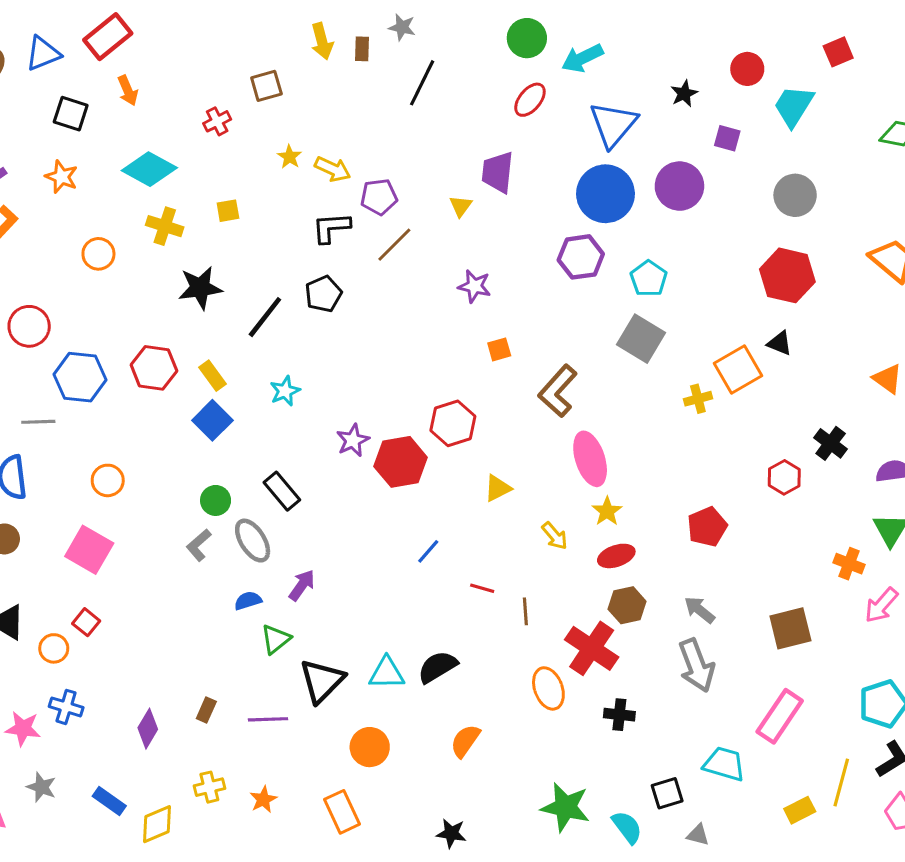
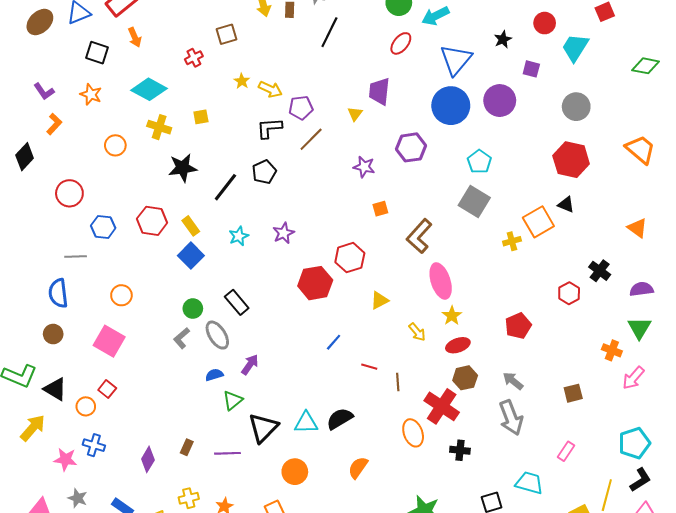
purple hexagon: (581, 257) -> (411, 147), moved
blue hexagon: (80, 377) -> (103, 227), size x0.7
purple star: (353, 440) -> (284, 233), moved
brown square: (790, 628) -> (573, 393), size x0.7
pink rectangle: (780, 716) -> (566, 451), size x0.6

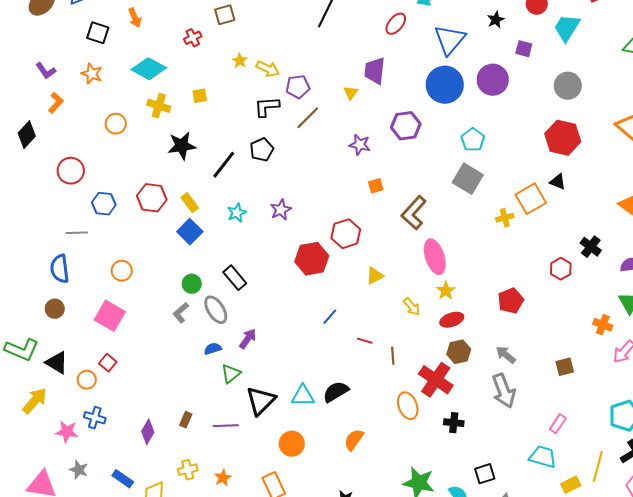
cyan trapezoid: (529, 483) -> (543, 457), moved

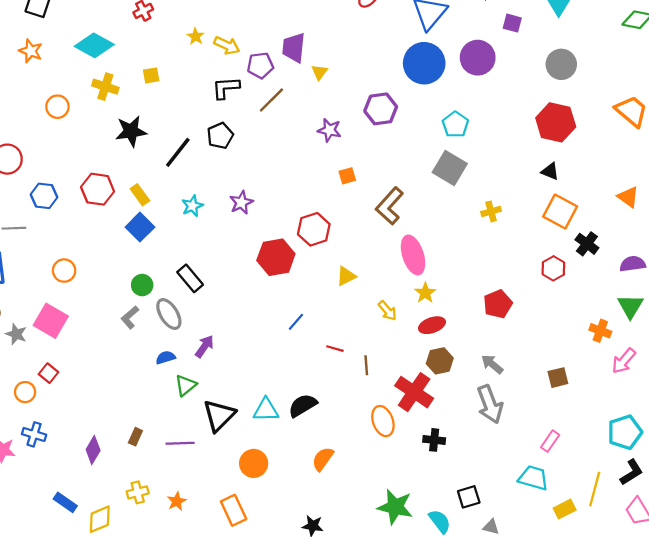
purple trapezoid: (375, 71) -> (294, 48), moved
orange square: (531, 199) -> (560, 211), moved, turned -32
gray star: (79, 470) -> (16, 334), moved

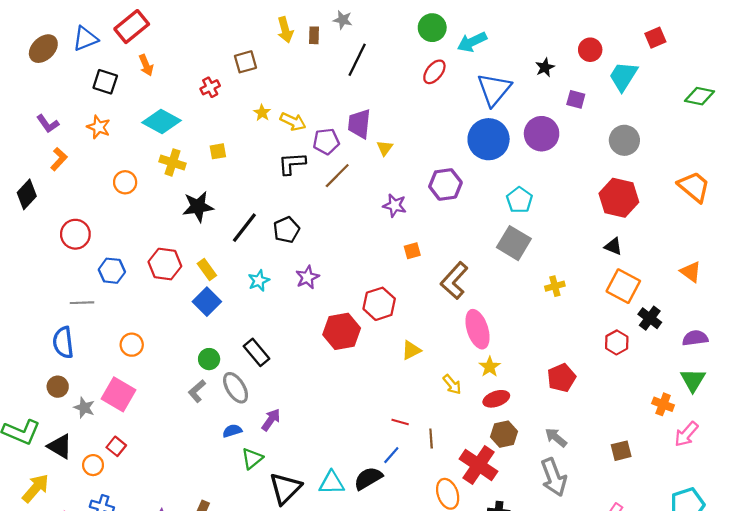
black pentagon: (220, 136) -> (286, 230), moved
blue line: (296, 322) -> (391, 455), moved

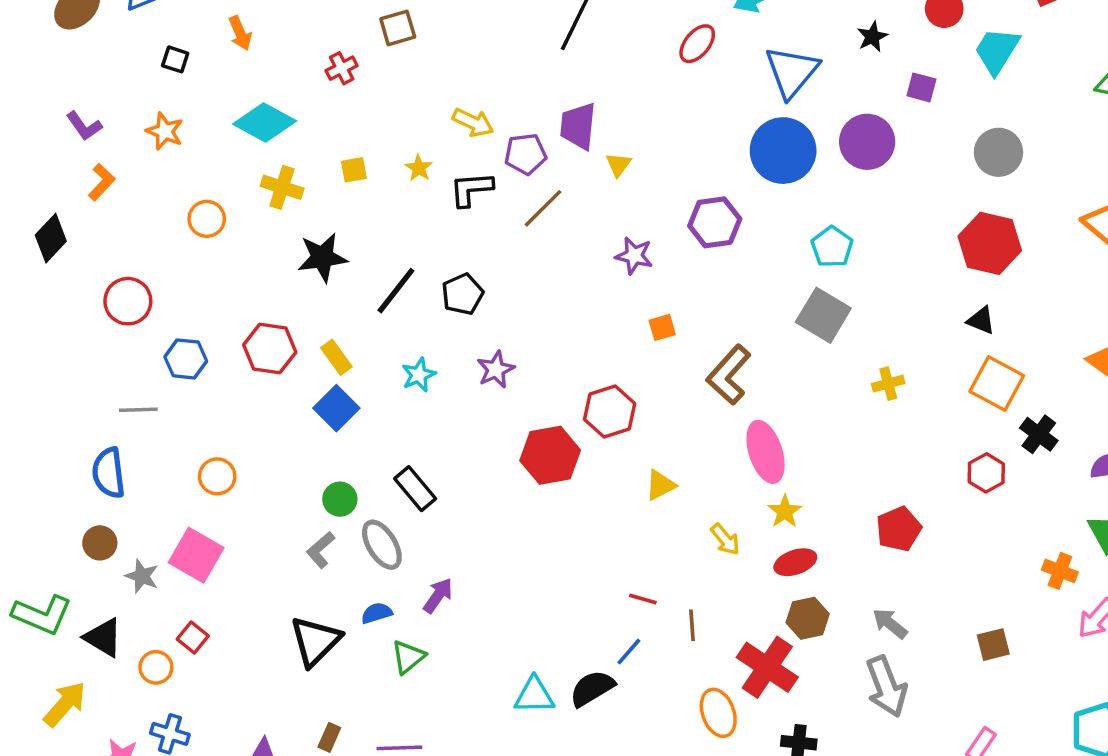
black square: (105, 82) -> (175, 59), size x0.7
yellow star: (262, 113) -> (419, 168), moved
black triangle: (285, 488) -> (315, 641), moved

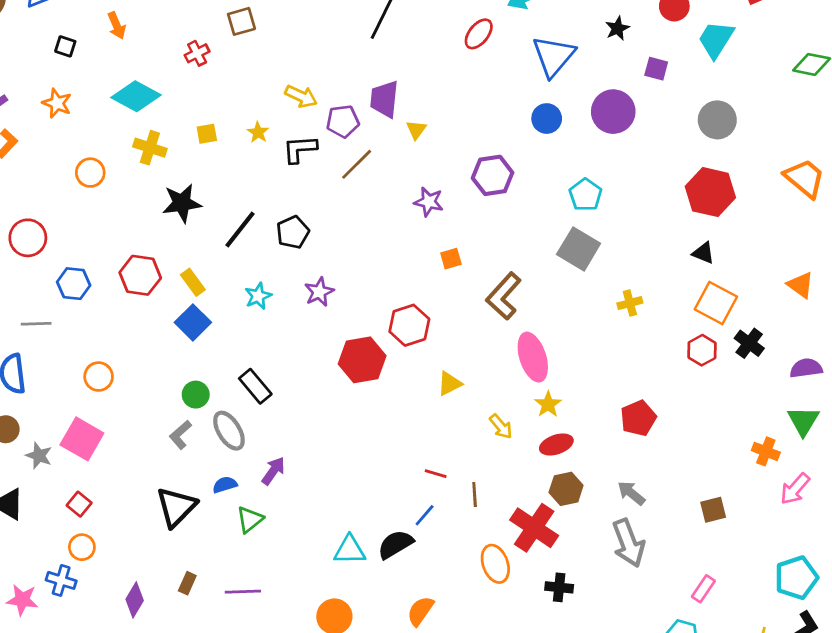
blue circle: (783, 151) -> (547, 119), size x0.6
red hexagon: (986, 473) -> (702, 350), moved
orange circle: (156, 667) -> (82, 547), moved

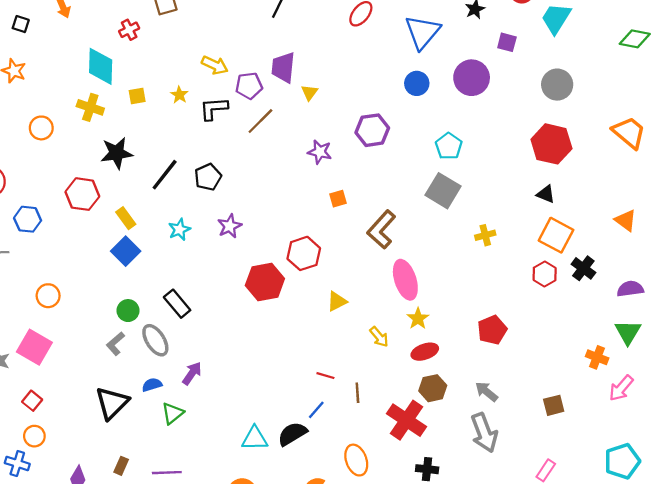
cyan diamond: (136, 96) -> (101, 66), moved, turned 63
red hexagon: (140, 275) -> (82, 194), moved
orange ellipse: (495, 564) -> (356, 460), moved

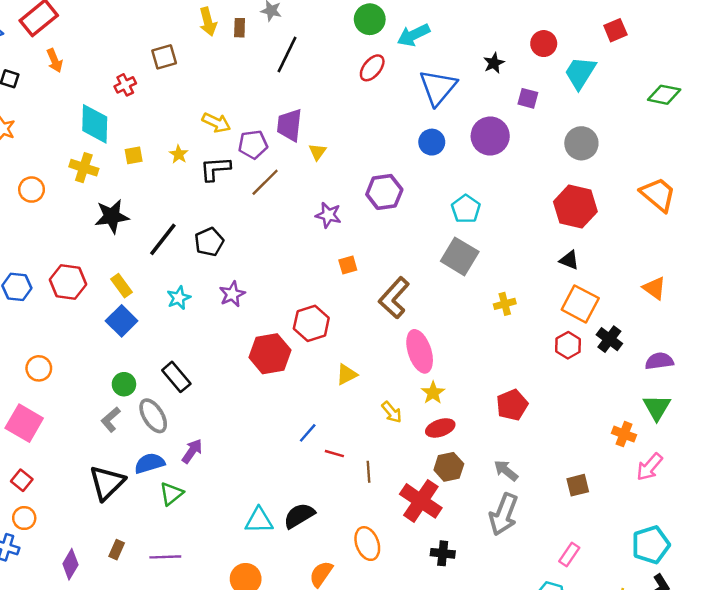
red hexagon: (82, 194) -> (68, 282), moved
blue semicircle: (152, 385) -> (150, 463), size x1.4
blue line: (316, 410) -> (308, 433), moved
gray arrow: (484, 433) -> (504, 514), turned 42

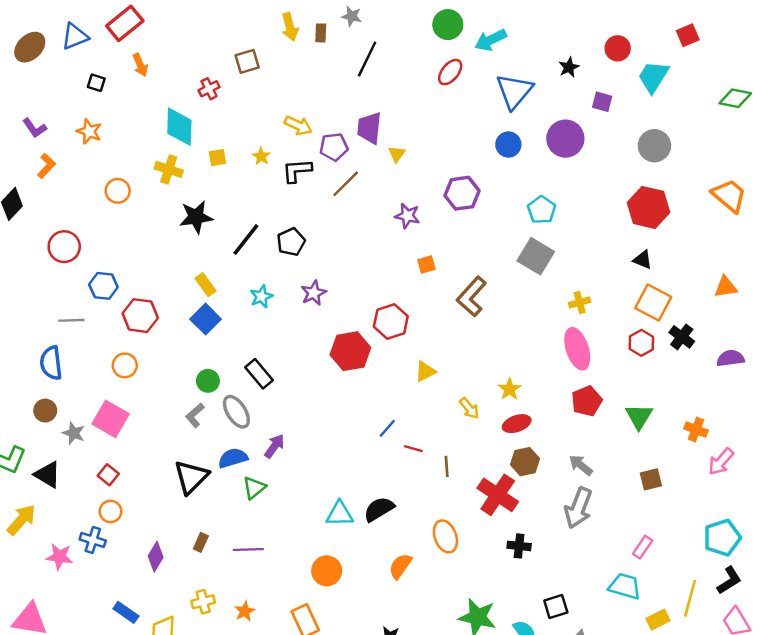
red hexagon: (68, 282) -> (140, 316), moved
orange triangle: (654, 288) -> (726, 287), turned -45
pink ellipse: (420, 351) -> (577, 349), moved
green triangle: (657, 407) -> (639, 416), moved

